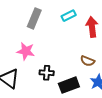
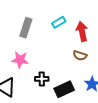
brown semicircle: (88, 61) -> (80, 56), moved

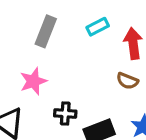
pink star: (20, 60) -> (33, 81), turned -30

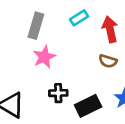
pink star: (33, 81) -> (44, 57), moved

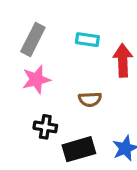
cyan rectangle: (79, 18) -> (87, 40), turned 30
brown semicircle: (108, 61) -> (90, 99), moved, turned -30

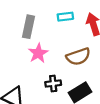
brown semicircle: (90, 99) -> (78, 57), size x1.5

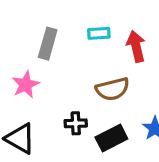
pink star: (38, 53) -> (26, 85), moved

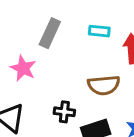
pink star: (26, 85) -> (23, 68), turned -30

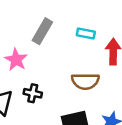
black cross: (64, 112) -> (33, 93), moved

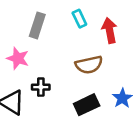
cyan rectangle: (86, 33) -> (79, 19), turned 66

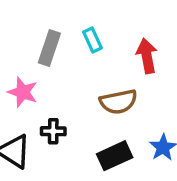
cyan rectangle: (79, 19) -> (93, 40), moved

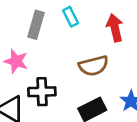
black cross: (53, 131) -> (42, 92), size x1.4

